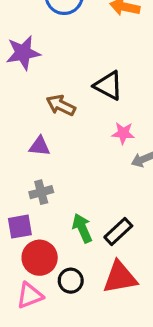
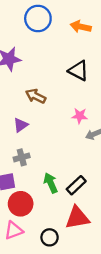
black triangle: (108, 86) -> (78, 71), moved
purple triangle: (40, 146) -> (21, 125), turned -42
black circle: (71, 281) -> (50, 237), moved

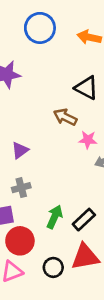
brown arrow: (36, 96) -> (65, 117), moved
green arrow: (51, 183) -> (55, 217), turned 48
black circle: (50, 237) -> (53, 267), moved

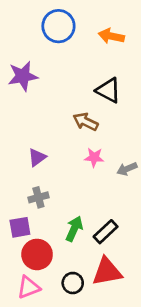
pink star: (88, 140) -> (94, 157), moved

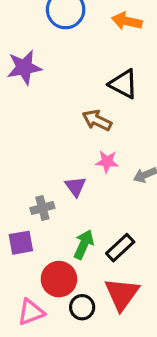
purple triangle: (37, 157) -> (75, 186), moved, turned -30
red circle: (37, 254) -> (59, 279), moved
red triangle: (107, 272) -> (122, 294), turned -44

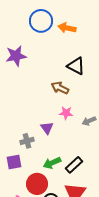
orange arrow: (127, 21) -> (67, 28), moved
green arrow: (84, 244) -> (52, 163), turned -138

